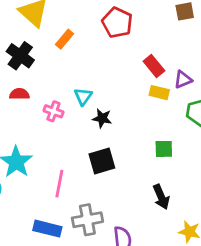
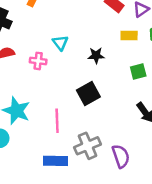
yellow rectangle: (159, 93) -> (129, 36), moved
black star: (102, 118) -> (96, 55), moved

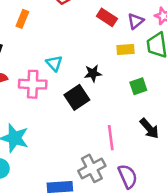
pink cross: (38, 61) -> (33, 84), size x1.5
black square: (88, 94) -> (77, 97), moved
pink line: (57, 121) -> (111, 138), moved

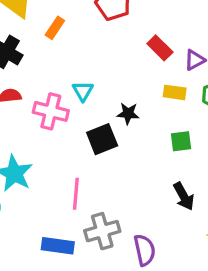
pink line: (111, 138) -> (76, 194), moved

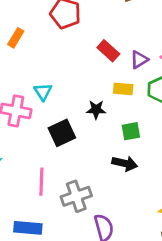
black star: (128, 113) -> (96, 110), moved
black arrow: (184, 196) -> (125, 163), moved, turned -45
gray cross: (102, 231) -> (76, 196), moved

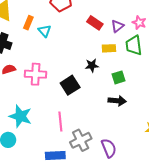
cyan triangle: (43, 92) -> (44, 31), moved
gray cross: (76, 196) -> (81, 140), moved

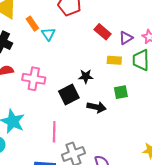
orange rectangle: (28, 23) -> (32, 24), turned -64
black star: (92, 65) -> (86, 76), moved
black arrow: (117, 101) -> (97, 107), moved

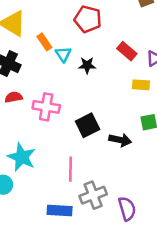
black star: (86, 76) -> (87, 65), moved

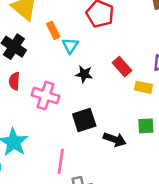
red rectangle: (127, 51) -> (122, 67), moved
black star: (87, 65) -> (84, 74), moved
red semicircle: (14, 97) -> (14, 81), turned -84

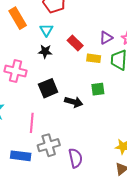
orange rectangle: (53, 30) -> (18, 18), size x1.5
cyan triangle: (70, 45) -> (46, 30), moved

